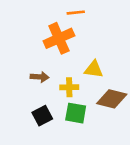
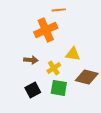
yellow cross: (69, 87) -> (54, 68), turned -32

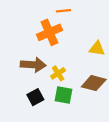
yellow triangle: (73, 54) -> (97, 49), moved
brown arrow: (31, 60) -> (33, 65), size x1.6

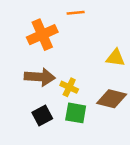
orange cross: (49, 32) -> (42, 35), moved
yellow cross: (58, 73) -> (69, 87), turned -32

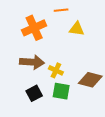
yellow triangle: (115, 58) -> (77, 29), moved

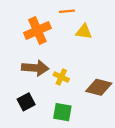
green square: (61, 91) -> (62, 112), moved
black square: (34, 93) -> (26, 102), moved

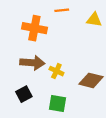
orange cross: (37, 31) -> (34, 28), turned 35
yellow triangle: (84, 32) -> (94, 20), moved

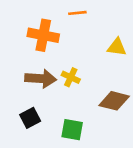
yellow triangle: (94, 20) -> (117, 47), moved
yellow cross: (56, 71) -> (71, 77), moved

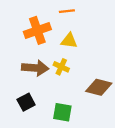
orange cross: (43, 35) -> (37, 30), turned -30
yellow triangle: (117, 47) -> (69, 41), moved

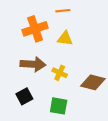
yellow cross: (61, 67) -> (60, 73), moved

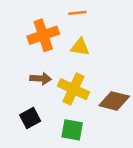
brown arrow: (33, 64) -> (41, 79), size x0.7
yellow cross: (60, 73) -> (73, 89), size x1.6

